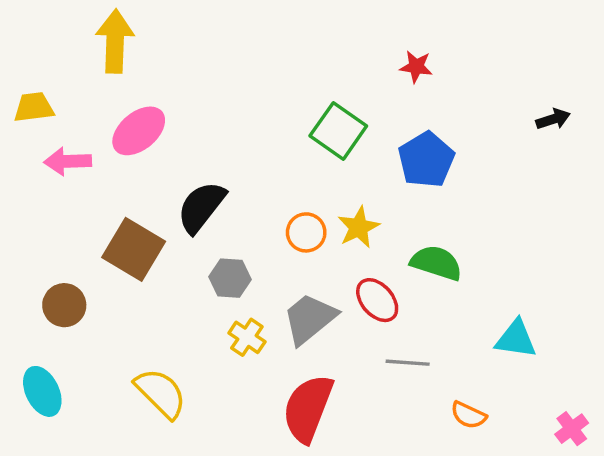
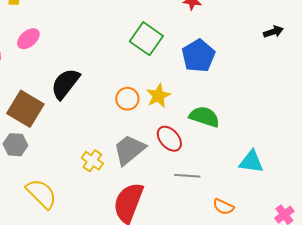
pink ellipse: (139, 131) -> (28, 39), size x0.7
gray hexagon: (230, 278) -> (15, 145), moved

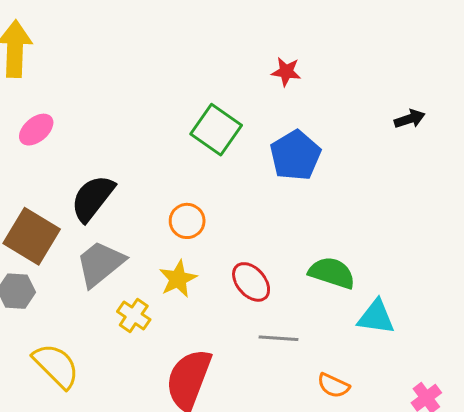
yellow star: (158, 96) -> (178, 279), moved
green semicircle: (204, 117) -> (332, 273), moved
gray trapezoid: (129, 150) -> (100, 264), moved

